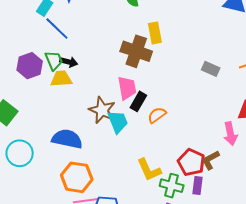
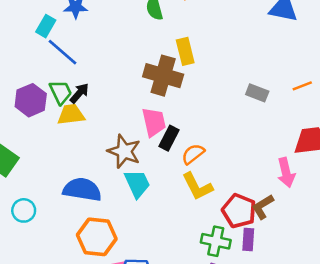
black arrow: (69, 62) -> (79, 93), turned -60
cyan trapezoid: (118, 122) -> (137, 184), moved
cyan circle: (20, 153) -> (24, 210), size x0.7
yellow L-shape: (149, 170) -> (197, 186), moved

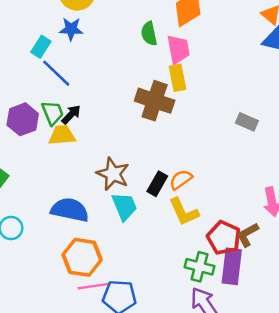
pink trapezoid: (154, 122) -> (178, 49), moved
black rectangle: (169, 138) -> (157, 184), moved
purple rectangle: (248, 240) -> (232, 266), size x1.6

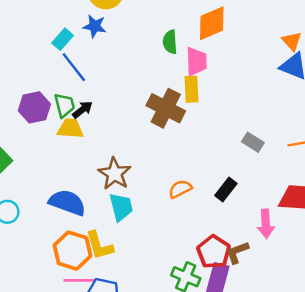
black rectangle: (157, 184) -> (226, 190), moved
yellow L-shape: (184, 212) -> (99, 245), moved

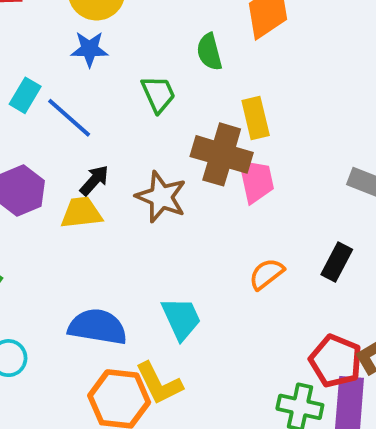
cyan rectangle: (63, 39) -> (25, 95), moved
pink trapezoid: (196, 61) -> (256, 181), moved
green trapezoid: (65, 105) -> (158, 94), moved
brown star: (115, 174) -> (161, 197), moved

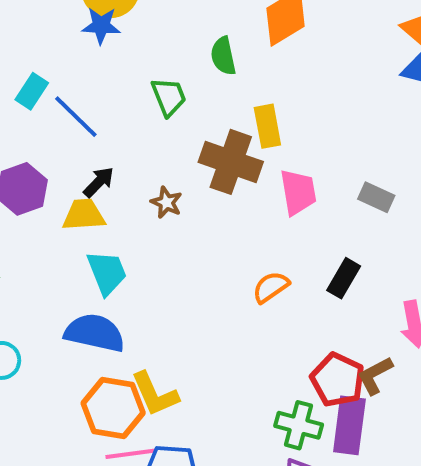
blue star: (89, 49) -> (101, 26), moved
pink trapezoid: (256, 181) -> (298, 192), moved
brown star: (161, 197) -> (166, 202), size x0.6
cyan trapezoid: (181, 318) -> (107, 273), moved

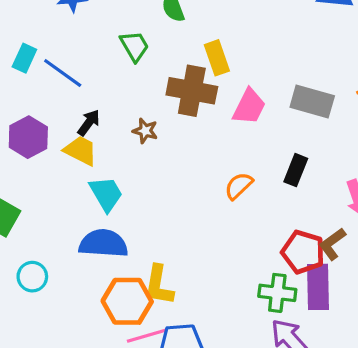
pink trapezoid: (298, 192) -> (249, 107), turned 45
gray rectangle: (376, 197) -> (312, 102), size x1.5
yellow trapezoid: (84, 215) -> (81, 151), turned 39
yellow L-shape: (155, 394) -> (159, 285), turned 42

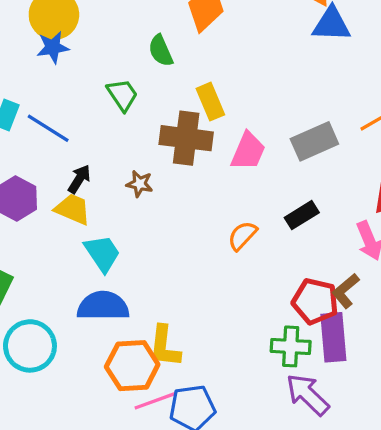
gray rectangle: (312, 102) -> (314, 141), turned -36
black rectangle: (296, 170) -> (302, 215), turned 40
cyan circle: (32, 277) -> (30, 346), size x1.6

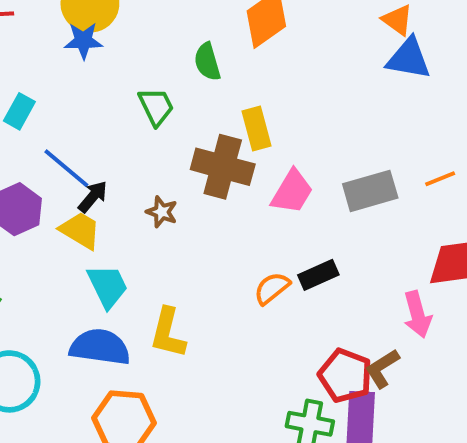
blue line: (48, 128) -> (66, 168), moved
black rectangle: (302, 215) -> (318, 275), moved
yellow L-shape: (165, 346) -> (168, 333), moved

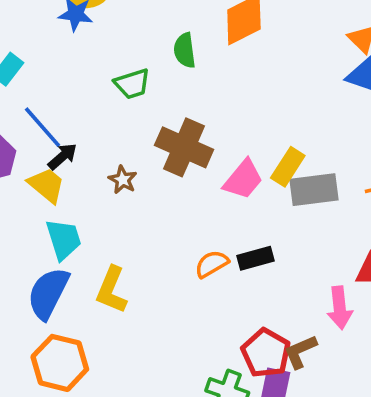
green trapezoid: (156, 107) -> (132, 84), turned 90
yellow rectangle: (257, 128) -> (288, 167), moved, turned 39
blue semicircle: (100, 347) -> (48, 293), turned -80

